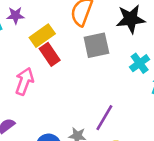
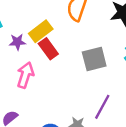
purple star: (15, 15) -> (17, 42), moved
gray square: (96, 45) -> (94, 59), moved

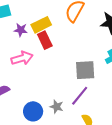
gray square: (94, 59) -> (85, 70), moved
pink arrow: (25, 75) -> (22, 58), turned 45

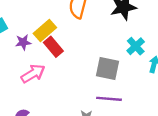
gray square: (85, 70) -> (108, 68), turned 30
purple line: (80, 96) -> (109, 99), turned 70

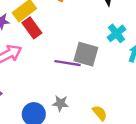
purple line: (109, 99) -> (68, 63), moved

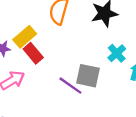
purple line: (68, 63) -> (70, 86), turned 30

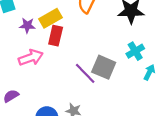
red rectangle: (33, 53) -> (56, 36), turned 42

